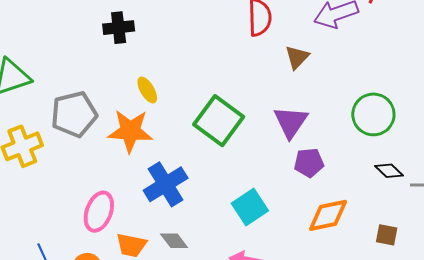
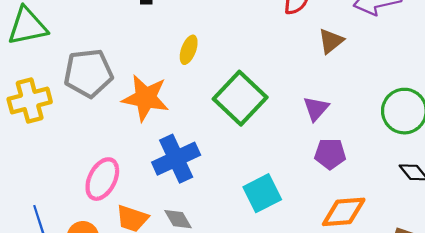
yellow ellipse: (147, 90) -> (189, 50), moved, turned 44
purple triangle: (291, 122) -> (316, 109), size x0.7

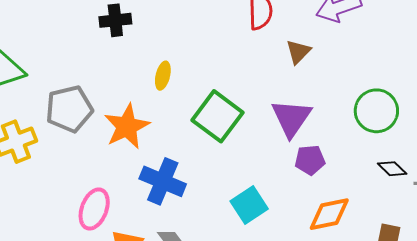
orange star: (145, 98) -> (127, 126), turned -30
purple triangle: (316, 109) -> (291, 118), size x1.6
blue cross: (176, 159) -> (163, 181), turned -36

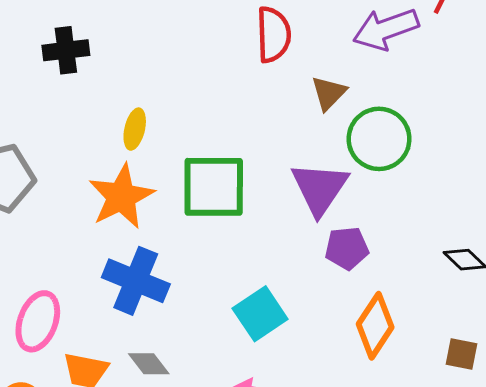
green circle: (376, 111) -> (379, 139), moved
green square: (218, 116) -> (214, 187), turned -36
orange star: (127, 126) -> (121, 197), moved
orange diamond: (329, 214) -> (375, 326), turned -45

